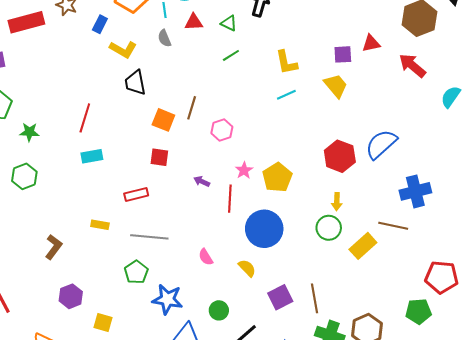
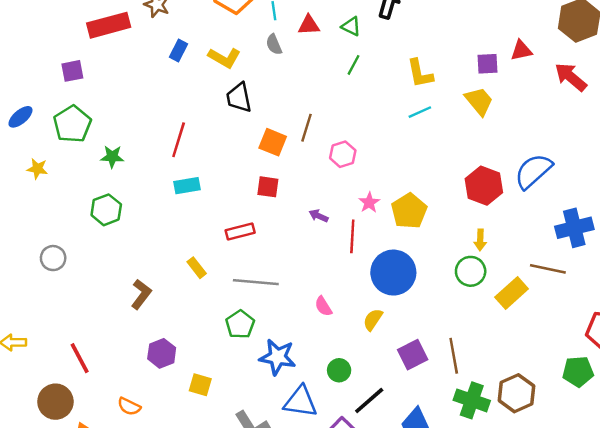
blue rectangle: (100, 24) -> (179, 50), moved
green line: (231, 55) -> (354, 65), turned -30
yellow rectangle: (100, 225) -> (197, 268), turned 42
yellow semicircle: (247, 268) -> (373, 320), turned -102

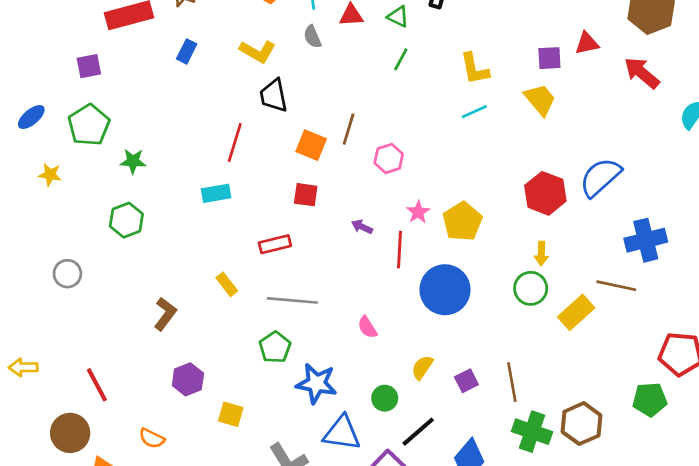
blue rectangle: (179, 50) -> (187, 51), moved
red line: (179, 140) -> (235, 142), moved
yellow semicircle: (373, 320) -> (422, 367), moved
purple square: (413, 355) -> (466, 381), size x0.7

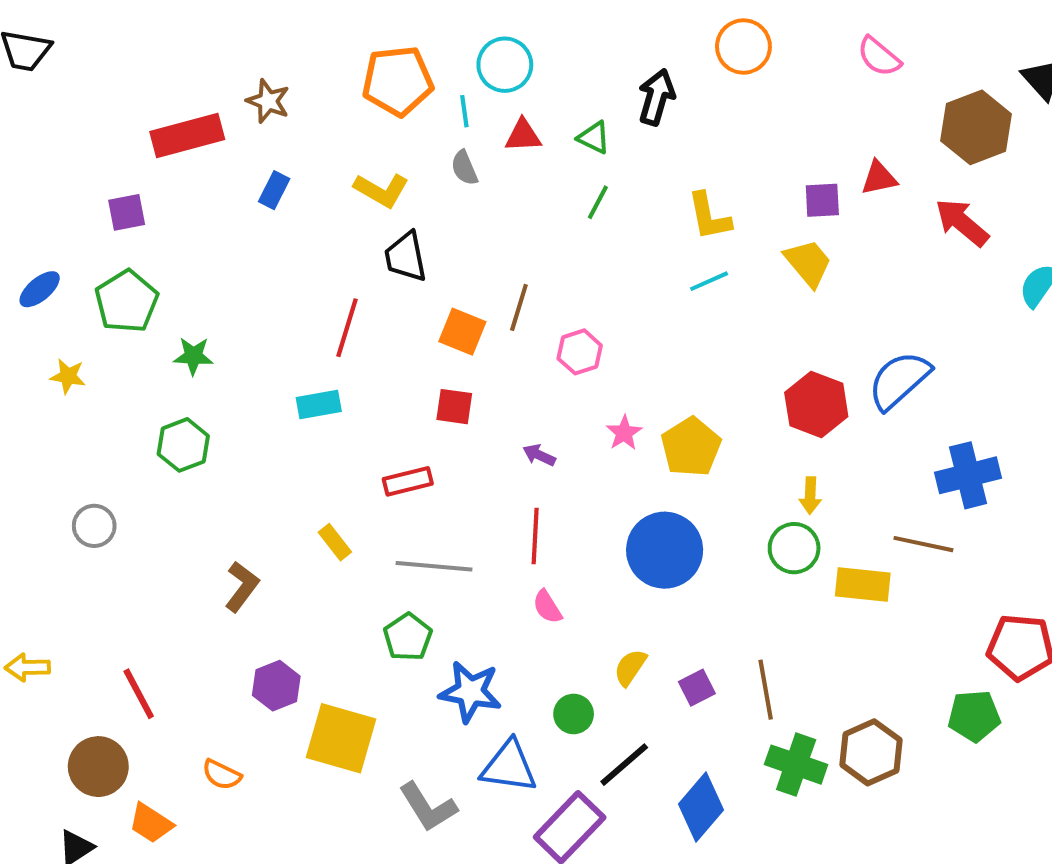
red line: (399, 250) -> (535, 536), moved
yellow rectangle: (576, 312) -> (863, 585), turned 48
yellow square: (231, 414) -> (341, 738), size x1.8

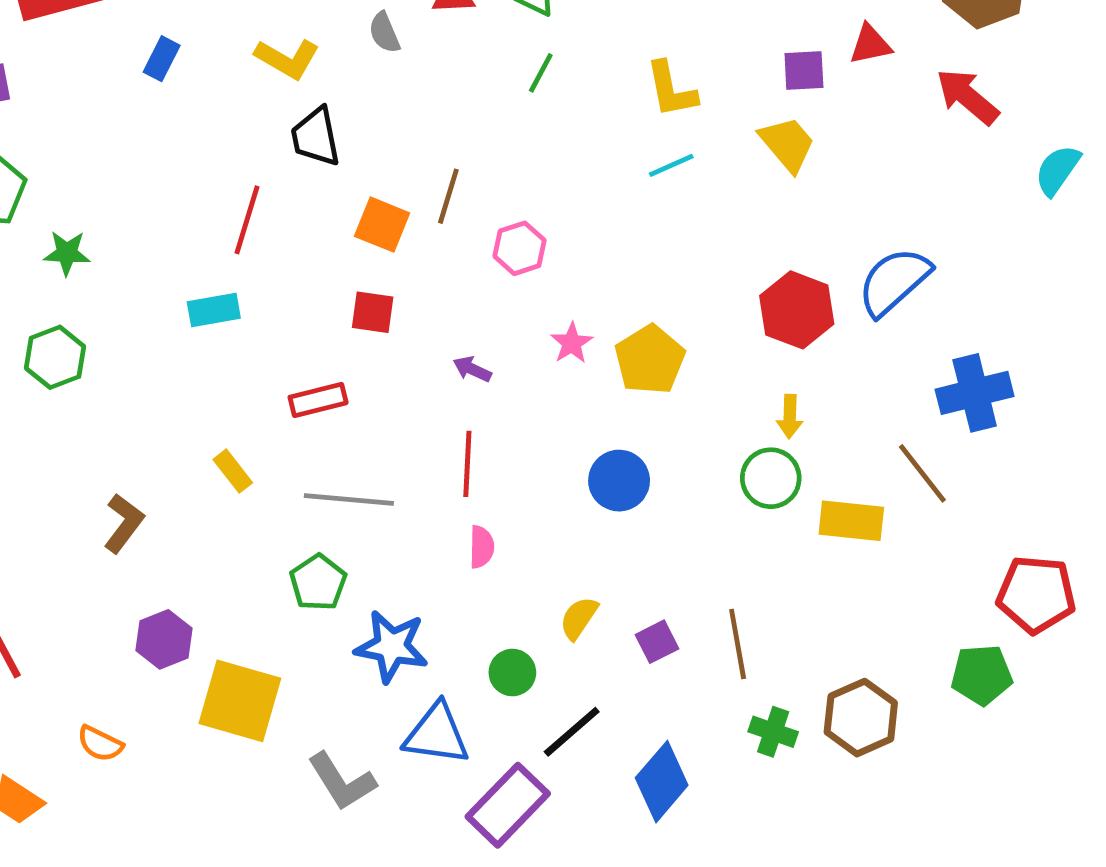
brown line: (923, 544) -> (922, 473), turned 40
blue circle: (665, 550) -> (619, 481), size x0.7
pink semicircle: (547, 607) -> (482, 547), turned -147
green cross: (796, 765) -> (773, 732), size x0.7

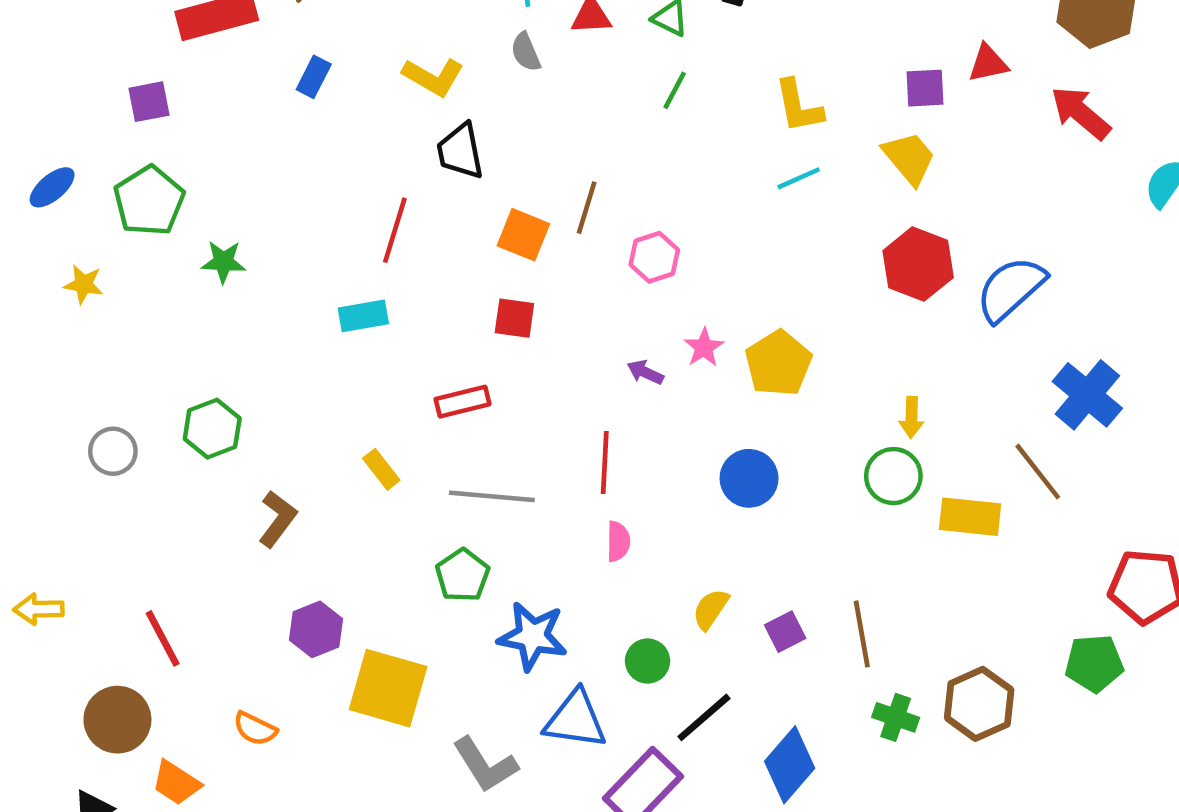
red hexagon: (797, 310) -> (918, 264), moved
green hexagon: (55, 357) -> (212, 429), moved
purple arrow: (472, 369) -> (645, 372), moved
blue cross: (975, 393) -> (1087, 395), turned -36

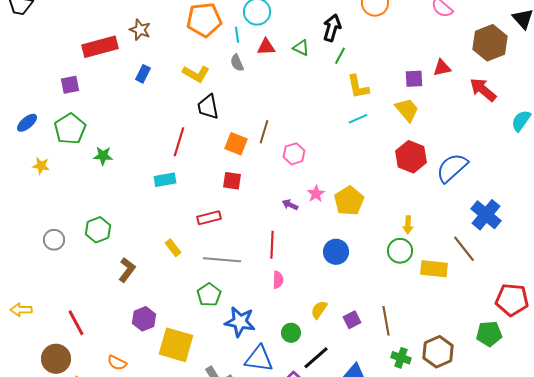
green line: (675, 90) -> (340, 56), moved

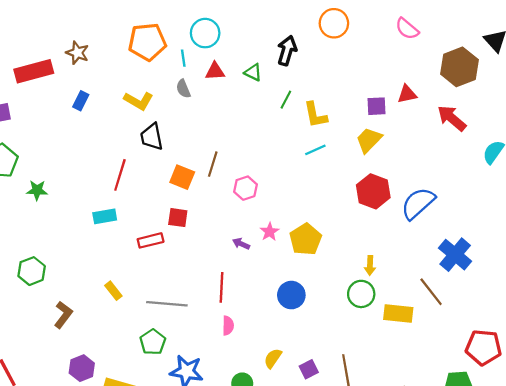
green line: (340, 56) -> (286, 100), moved
yellow trapezoid: (407, 110) -> (369, 140), turned -96
red rectangle: (209, 218) -> (151, 240), moved

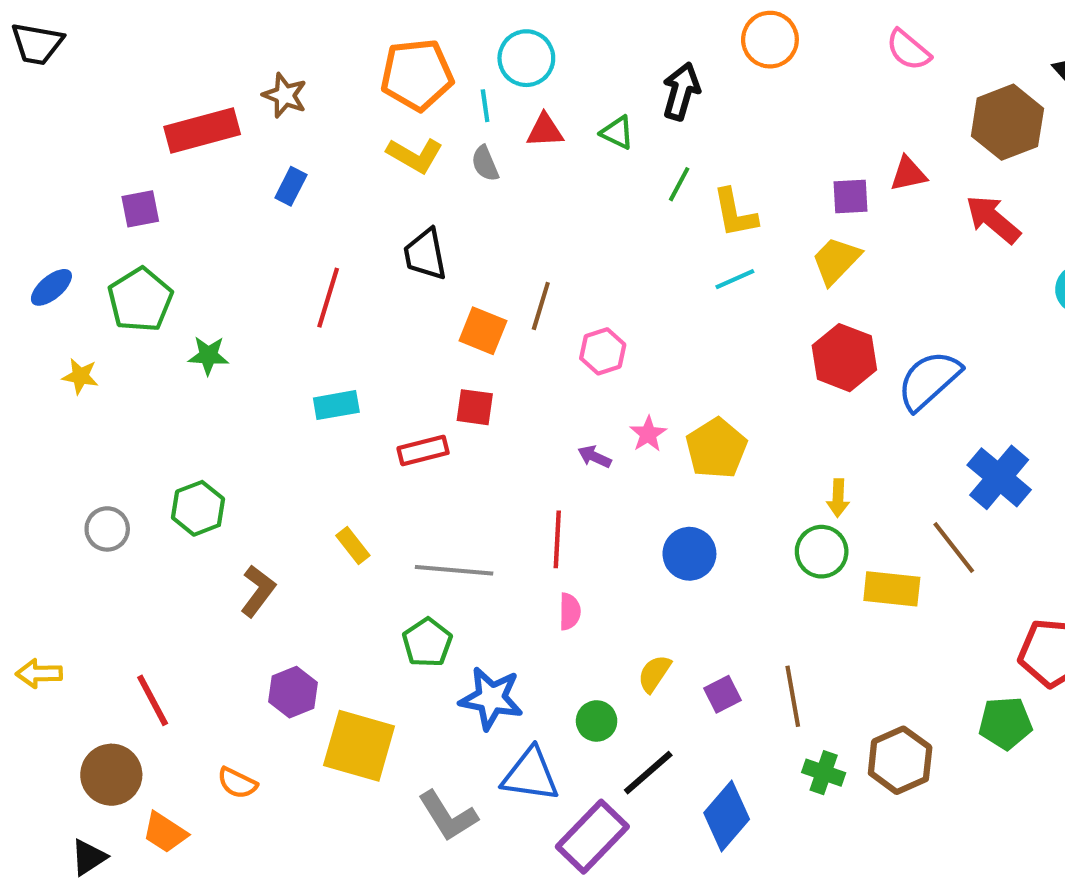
yellow L-shape: (139, 101) -> (415, 155), moved
red line: (120, 175) -> (328, 298), moved

